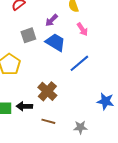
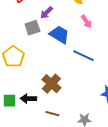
purple arrow: (51, 20) -> (46, 13), moved
blue line: (79, 63) -> (83, 56), turned 65

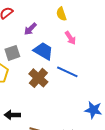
gray square: (32, 28) -> (12, 53), moved
brown cross: (51, 84) -> (38, 78), moved

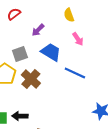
brown cross: (38, 78) -> (31, 79), moved

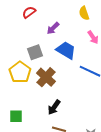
black arrow: (20, 116) -> (54, 107), moved, turned -56

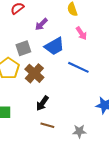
blue trapezoid: (66, 50) -> (54, 46), turned 120

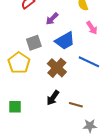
brown cross: (34, 73) -> (57, 68), moved
brown line: (47, 125) -> (76, 105), moved

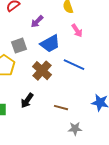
black arrow: (53, 98) -> (27, 101), moved

